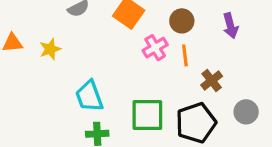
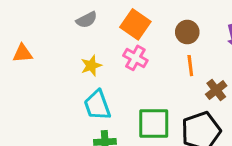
pink cross: (155, 48) -> (135, 58), moved, turned -30
yellow star: (50, 49) -> (91, 66), moved

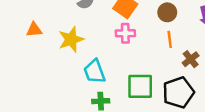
pink cross: (135, 58) -> (125, 33), turned -30
yellow star: (91, 66) -> (71, 39), moved, size x1.5

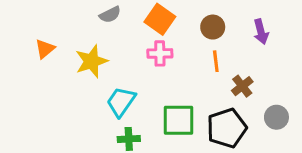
orange triangle: (34, 30) -> (45, 49), turned -35
cyan trapezoid: (95, 72) -> (121, 102), turned 55

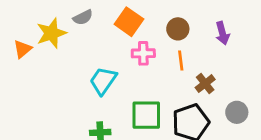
pink cross: (160, 53) -> (143, 53), moved
yellow star: (91, 61) -> (51, 33), moved
cyan trapezoid: (121, 102) -> (103, 81), moved

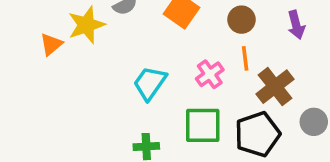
pink cross: (143, 53) -> (210, 74), moved, turned -35
brown cross: (205, 84) -> (275, 87), size x1.5

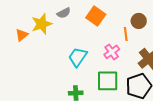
brown circle: (242, 20) -> (139, 21), moved
orange line: (245, 58) -> (126, 34), moved

